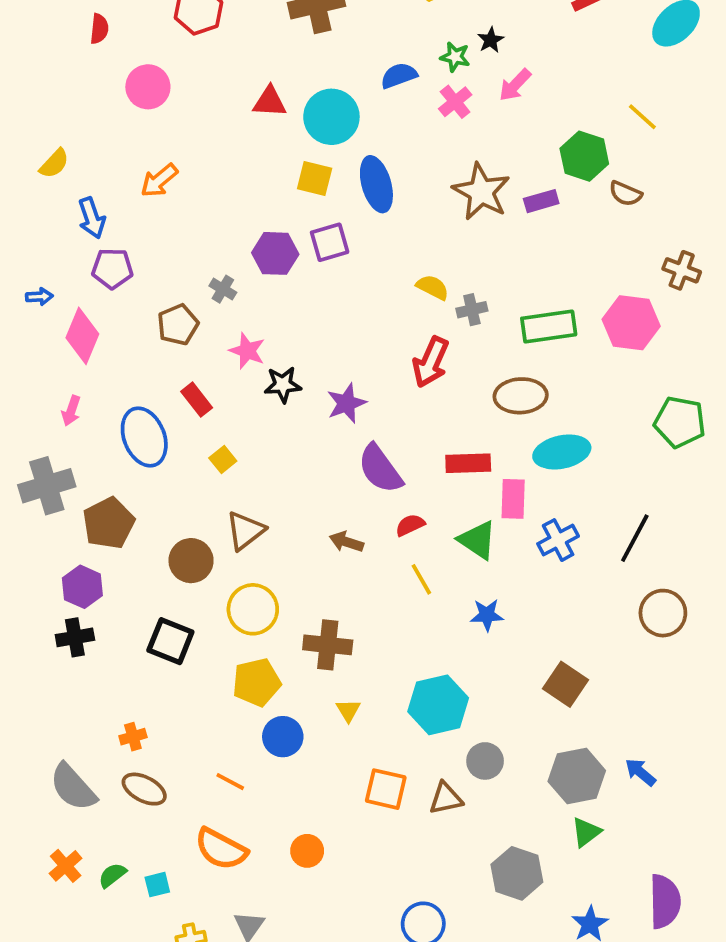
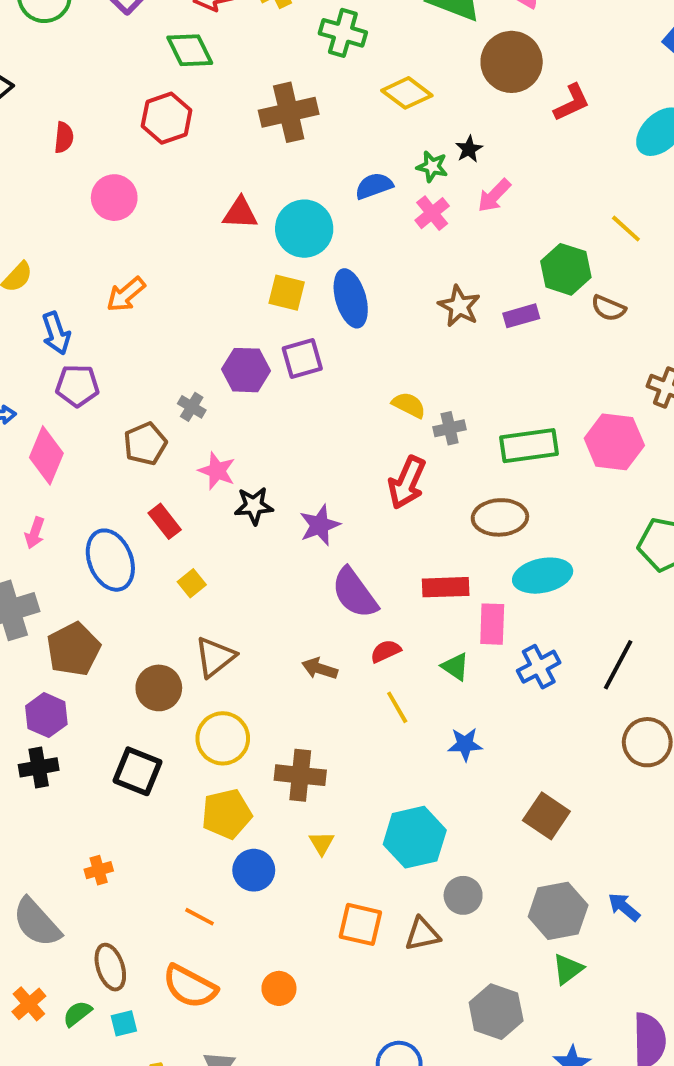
brown star: (481, 192) -> (459, 306), size x0.7
green triangle: (478, 540) -> (455, 667), size x0.7
brown ellipse: (144, 789) -> (110, 967), moved, turned 45

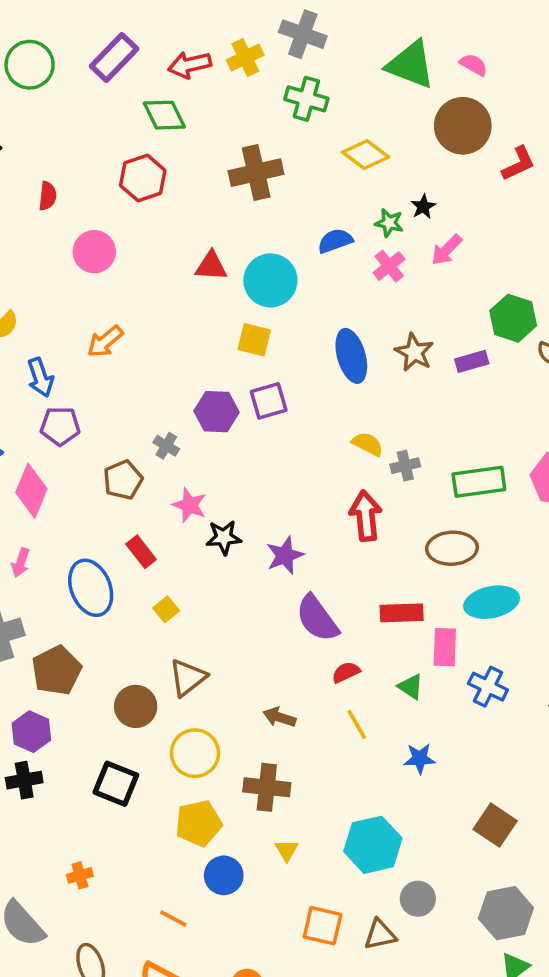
blue ellipse: (351, 298) -> (351, 356), moved
red arrow: (407, 483) -> (366, 516), turned 150
blue cross: (539, 667) -> (488, 687), turned -36
brown arrow: (320, 669) -> (279, 717), moved

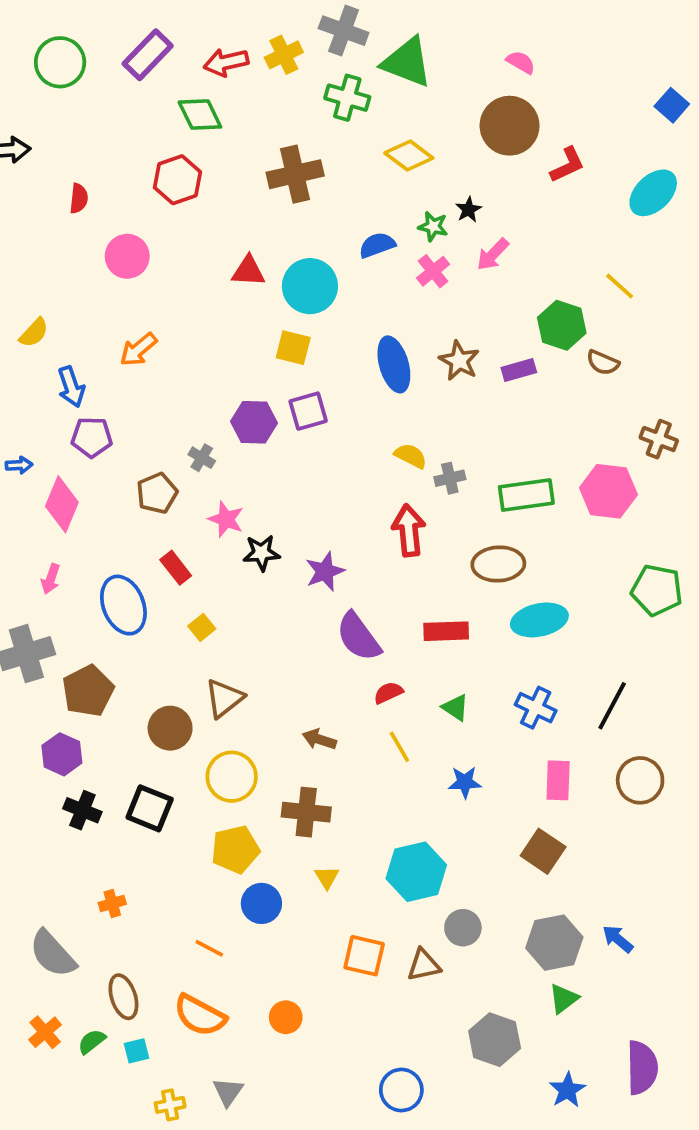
green triangle: (411, 65) -> (407, 62), moved
pink rectangle: (445, 647) -> (558, 780), moved
black cross: (24, 780) -> (82, 810), moved, turned 32

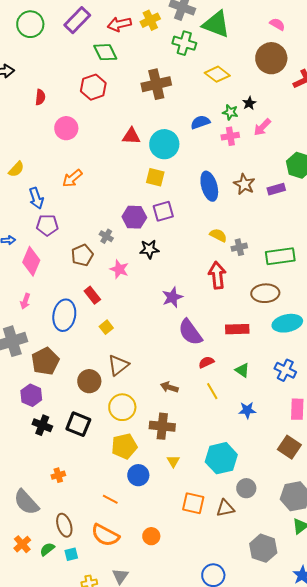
pink cross: (433, 271) -> (230, 136), turned 30
black star: (261, 553) -> (149, 249), moved
blue ellipse: (123, 605) -> (64, 315), turned 32

